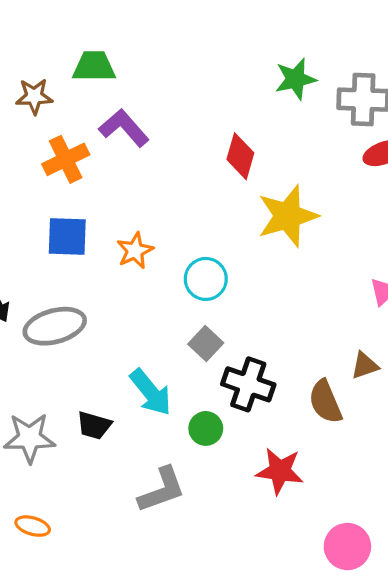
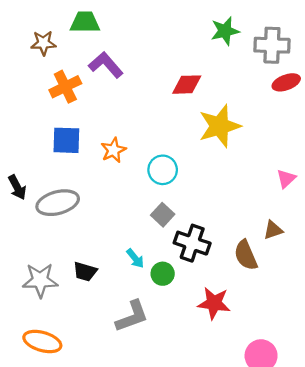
red diamond: (240, 156) -> (187, 85), turned 72
cyan arrow: (151, 392) -> (135, 258), moved, size x0.6
orange ellipse: (33, 526) -> (42, 341), size x1.6

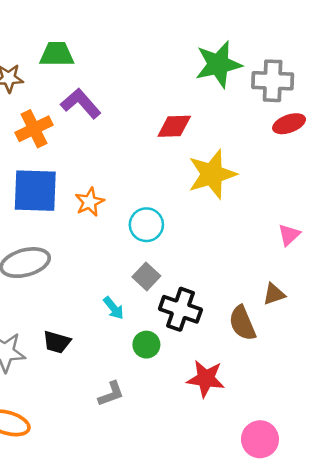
green star: (225, 31) -> (218, 64), size x1.4
blue square: (66, 140) -> (35, 191), size x1.4
cyan arrow: (135, 258) -> (114, 308), moved
gray L-shape: (132, 316) -> (111, 394), size x0.7

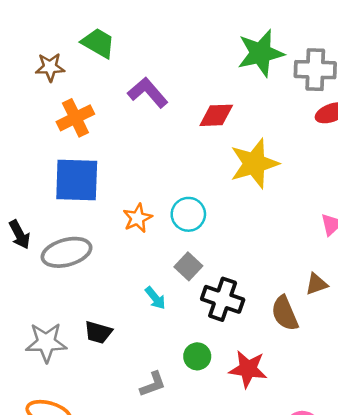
green trapezoid: (57, 54) -> (98, 43), turned 30
purple L-shape: (81, 104) -> (148, 92), moved
orange star: (90, 202) -> (138, 218), moved
green circle: (146, 345) -> (197, 356), moved

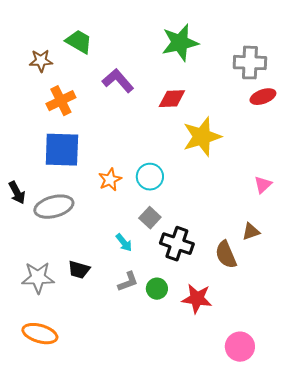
green star: (261, 53) -> (180, 43), moved
gray L-shape: (153, 384) -> (128, 282), moved

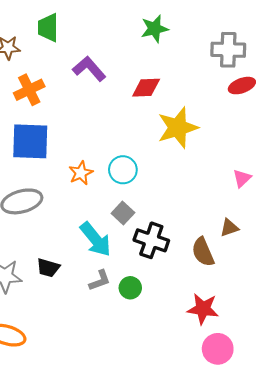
green trapezoid: (79, 42) -> (48, 28), turned -120
green star: (180, 43) -> (154, 29), size x0.7
cyan arrow: (124, 243) -> (96, 239), size x1.8
red star: (197, 299) -> (203, 309), moved

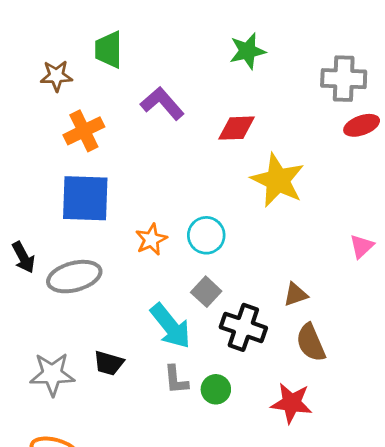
yellow star: (178, 128) -> (278, 180), turned -30
brown triangle: (229, 228) -> (296, 294), moved
gray L-shape: (100, 280) -> (176, 380), turned 105
red star: (203, 309) -> (291, 403), moved

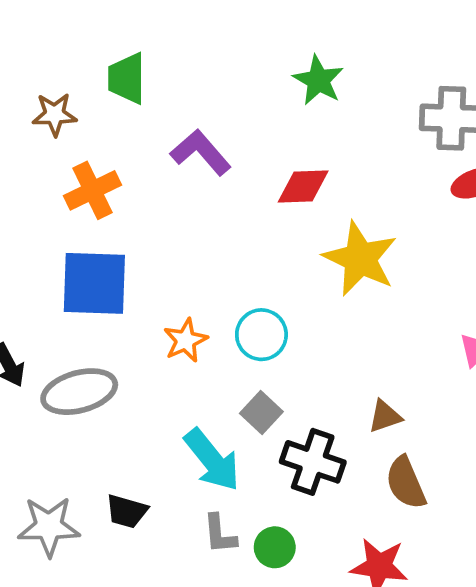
green star: (247, 51) -> (318, 80), turned -30

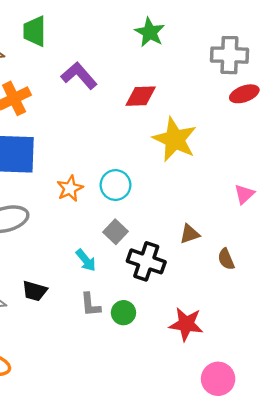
cyan arrow: (212, 460) -> (86, 260), size x0.6
brown semicircle: (406, 483) -> (226, 259), moved, size x0.7

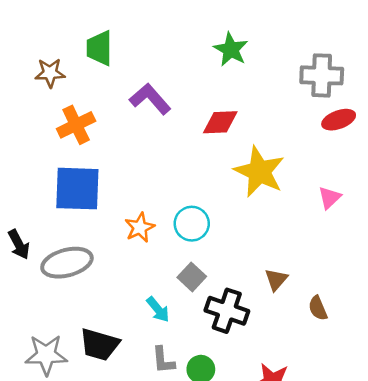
pink triangle: (244, 194) -> (330, 198), moved
brown triangle: (190, 234) -> (276, 280), turned -30
black trapezoid: (35, 291) -> (99, 345), size x1.4

